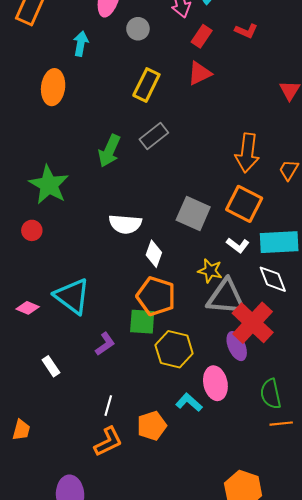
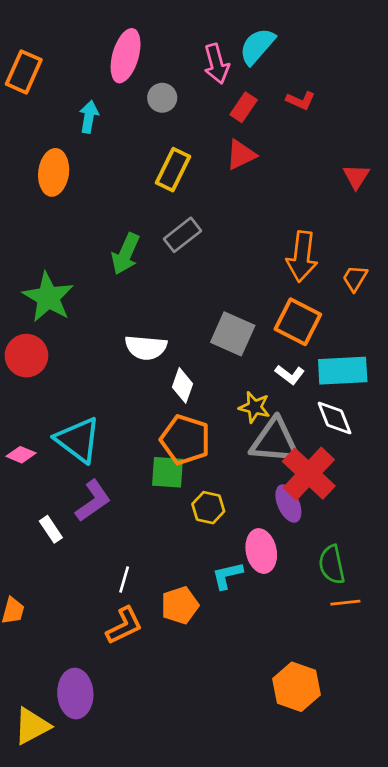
red circle: (32, 230) -> (26, 356), size x1.6
purple L-shape: (105, 344) -> (93, 501), moved, size x1.4
yellow hexagon: (174, 349) -> (208, 508), size x0.7
cyan L-shape: (189, 402) -> (227, 575), turned -55

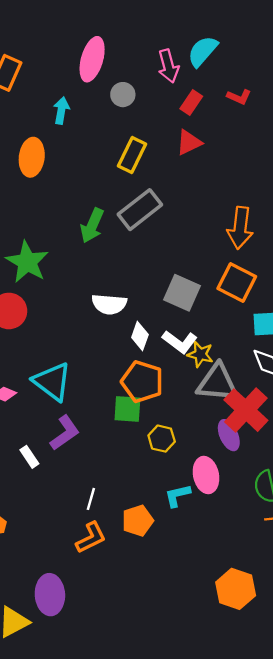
gray rectangle: (183, 235) -> (140, 210), size x1.4
white L-shape: (290, 375) -> (180, 342), moved, size x1.4

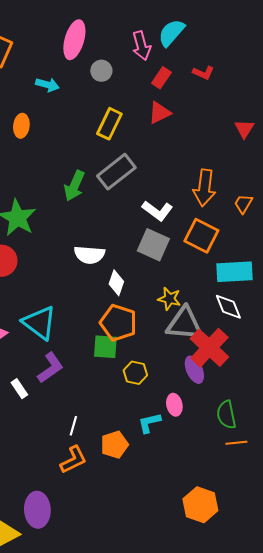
cyan arrow: (61, 110) -> (47, 85), turned 95
orange ellipse: (32, 157) -> (21, 126), size x0.7
white L-shape: (180, 342) -> (157, 211), moved
pink ellipse: (206, 475) -> (174, 405), size x0.7

